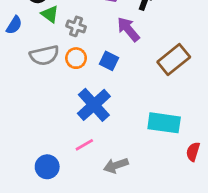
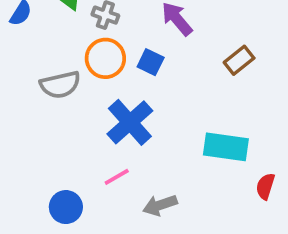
gray semicircle: (44, 55) -> (60, 85), moved
orange circle: (76, 58) -> (105, 58), size x1.4
brown rectangle: (174, 59) -> (239, 60), size x0.7

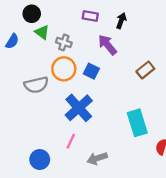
cyan rectangle: (226, 147) -> (137, 123), turned 65
pink line: (117, 177) -> (71, 141), turned -35

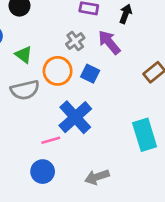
green triangle: (42, 32) -> (24, 55), moved
gray cross: (64, 42) -> (75, 41), moved, turned 35
pink line: (71, 141) -> (51, 140), moved, turned 49
blue circle: (40, 160) -> (43, 172), moved

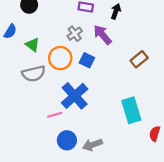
blue circle: (43, 172) -> (67, 140), moved

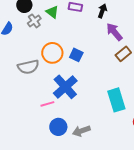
gray cross: (75, 34) -> (34, 21), moved
purple arrow: (102, 35) -> (114, 32), moved
green triangle: (32, 45) -> (52, 12), moved

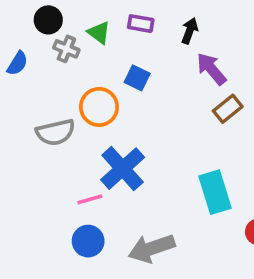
gray cross: (34, 21) -> (66, 49), turned -32
blue square: (76, 55) -> (137, 78), moved
blue circle: (58, 127) -> (88, 241), moved
gray arrow: (81, 131) -> (152, 248), size x1.4

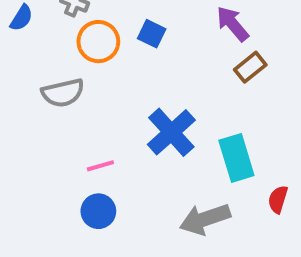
orange circle: (99, 107) -> (98, 42), moved
blue cross: (123, 169) -> (171, 132), moved
gray arrow: (152, 248) -> (205, 219), moved

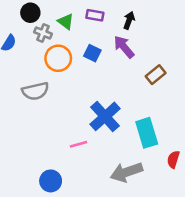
purple arrow: (232, 24) -> (124, 47), moved
pink line: (100, 166) -> (78, 144), moved
blue circle: (98, 211) -> (51, 181), moved

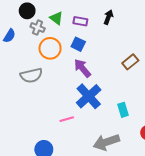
purple rectangle: (95, 15) -> (80, 21), moved
purple arrow: (124, 47) -> (82, 68), moved
cyan rectangle: (147, 133) -> (123, 110), size x0.6

